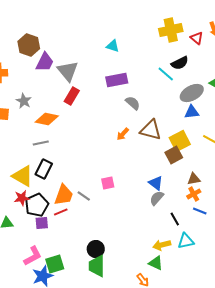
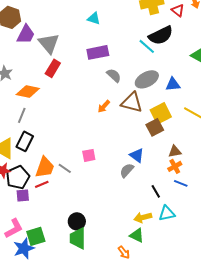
black semicircle: (180, 63) -> (161, 35), size x1.4
gray ellipse: (192, 93) -> (147, 79), moved
gray line: (41, 143) -> (22, 115), turned -56
gray semicircle: (157, 198) -> (127, 170), moved

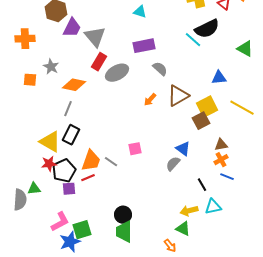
gray ellipse: (147, 79) -> (117, 73), moved
brown triangle: (132, 102) -> (178, 96), turned -45

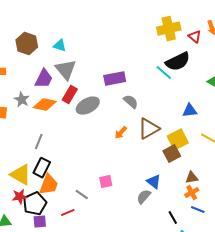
cyan triangle: (140, 12) -> (60, 46), moved
purple trapezoid: (72, 28) -> (44, 79), moved
orange diamond: (74, 85) -> (45, 105), moved
orange trapezoid: (91, 161) -> (49, 185), moved
red line: (88, 178) -> (68, 213), moved

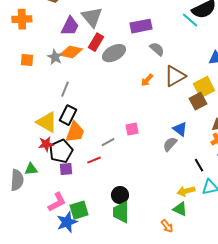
gray star: (22, 100) -> (55, 57), moved
gray line: (82, 195) -> (108, 142), turned -64

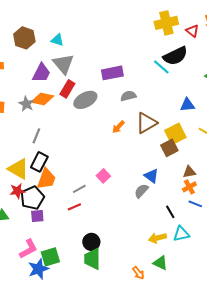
gray semicircle: (157, 49) -> (128, 96), turned -56
pink square: (132, 129) -> (103, 176), turned -32
red line: (94, 160) -> (74, 207), moved
green triangle: (180, 209) -> (160, 263), moved

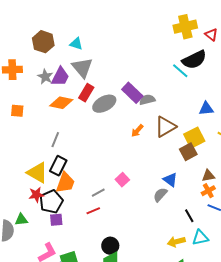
purple rectangle: (112, 73) -> (132, 93), moved, turned 55
gray star: (26, 104) -> (45, 77), moved

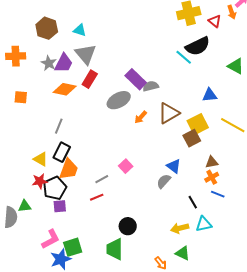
gray ellipse: (104, 104) -> (119, 100), moved
yellow triangle: (37, 173) -> (41, 159), size x0.7
black circle: (110, 246) -> (128, 226), moved

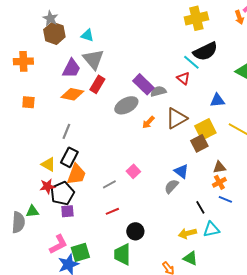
red triangle: (215, 21) -> (183, 78), moved
gray star: (49, 63) -> (50, 18), moved
red line: (97, 197) -> (112, 211), moved

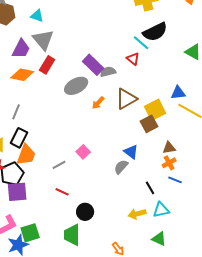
blue triangle: (217, 100) -> (178, 93), moved
purple square: (67, 211) -> (17, 192), size x1.5
red line: (112, 211) -> (62, 192), turned 48
green triangle: (190, 258) -> (159, 239), moved

